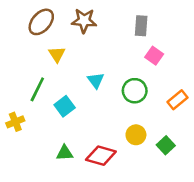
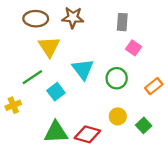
brown ellipse: (41, 22) -> (36, 19), turned 50
yellow triangle: (57, 54) -> (49, 47), size x1.5
cyan triangle: (96, 80) -> (83, 69), size x1.5
green line: (37, 89) -> (32, 77), turned 30
green triangle: (65, 153) -> (56, 132), size x1.6

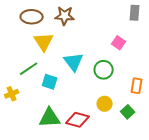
gray rectangle: (122, 22) -> (135, 13), moved
orange rectangle: (154, 86) -> (137, 86), moved, turned -42
cyan square: (56, 92) -> (50, 82), turned -35

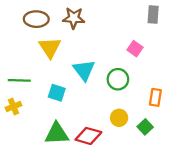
green line: (29, 69) -> (19, 80), moved, turned 36

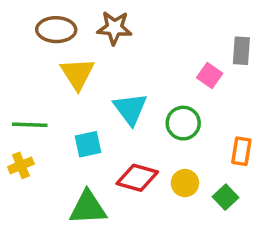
gray rectangle: (153, 15) -> (241, 51), moved
cyan square: (57, 93) -> (88, 144), turned -30
red diamond: (88, 136) -> (137, 178), moved

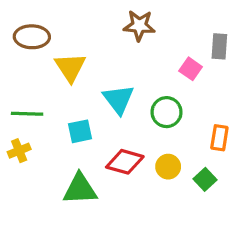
brown star: (114, 28) -> (139, 26), moved
brown ellipse: (56, 30) -> (32, 37), moved

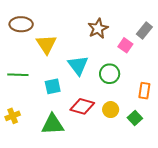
brown star: (139, 26) -> (98, 28), moved, turned -30
gray rectangle: (219, 46) -> (144, 31), turned 35
yellow cross: (19, 151) -> (13, 116), moved

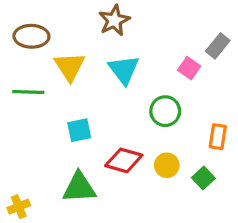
brown star: (98, 28) -> (114, 20), moved
cyan triangle: (78, 65) -> (124, 70), moved
green line: (18, 75) -> (28, 92), moved
yellow cross: (13, 116) -> (19, 207), moved

